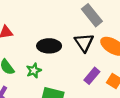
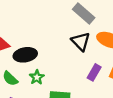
black ellipse: (49, 46) -> (25, 55), moved

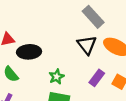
green star: (37, 77) -> (57, 77), moved

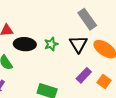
green star: (57, 77) -> (51, 44), moved

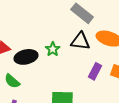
black triangle: (78, 44) -> (80, 41), turned -36

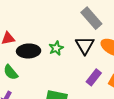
black triangle: (80, 41) -> (85, 45), turned 42

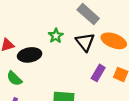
green star: (56, 48) -> (56, 36), moved

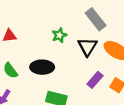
black ellipse: (30, 55) -> (42, 67), moved

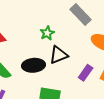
black triangle: (87, 47) -> (59, 55), moved, turned 42

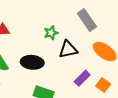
black triangle: (59, 55) -> (68, 49), moved

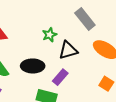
purple rectangle: (82, 78) -> (60, 77), moved

